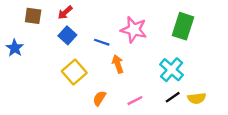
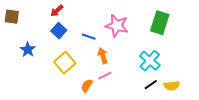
brown square: (33, 16) -> (12, 17), moved
blue star: (15, 48) -> (28, 50), moved
pink line: (135, 101) -> (105, 76), moved

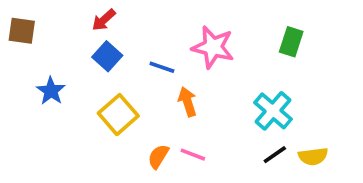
green rectangle: (160, 23) -> (291, 42), size x0.7
pink line: (105, 76) -> (193, 155), moved, turned 48

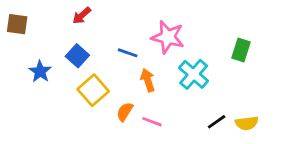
green rectangle: (291, 42) -> (241, 50), moved
blue square: (107, 56) -> (77, 56), moved
cyan cross: (273, 111) -> (194, 74), moved
orange semicircle: (158, 156) -> (125, 112), moved

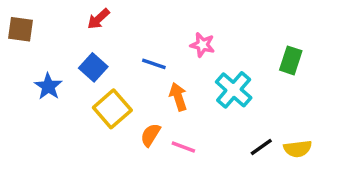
pink star: (168, 37) -> (202, 45), size x0.6

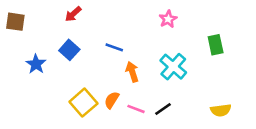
pink star: (202, 45) -> (168, 19), moved, turned 30
green rectangle: (291, 60) -> (216, 45), turned -30
yellow square: (112, 109) -> (83, 103), moved
black line: (261, 147) -> (163, 109), moved

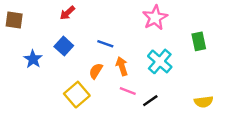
pink star: (168, 19) -> (155, 18), size x1.5
orange semicircle: (112, 100) -> (96, 71), moved
pink line: (136, 109) -> (128, 91), moved

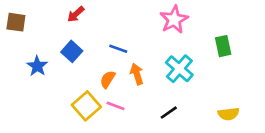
pink line: (128, 91) -> (116, 106), moved

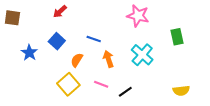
pink star: (174, 20) -> (138, 16), turned -30
orange semicircle: (108, 79) -> (77, 60), moved
pink line: (116, 106) -> (101, 84), moved
black line: (169, 113) -> (125, 92), moved

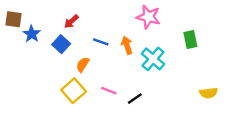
red arrow: (60, 11) -> (71, 21), moved
blue star: (29, 53) -> (32, 34), moved
orange arrow: (108, 59) -> (127, 45), moved
yellow semicircle: (181, 91) -> (209, 93), moved

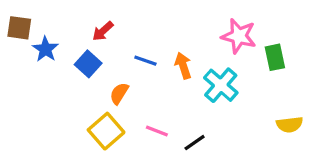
pink star: (148, 17) -> (239, 36), moved
yellow semicircle: (209, 93) -> (290, 125), moved

